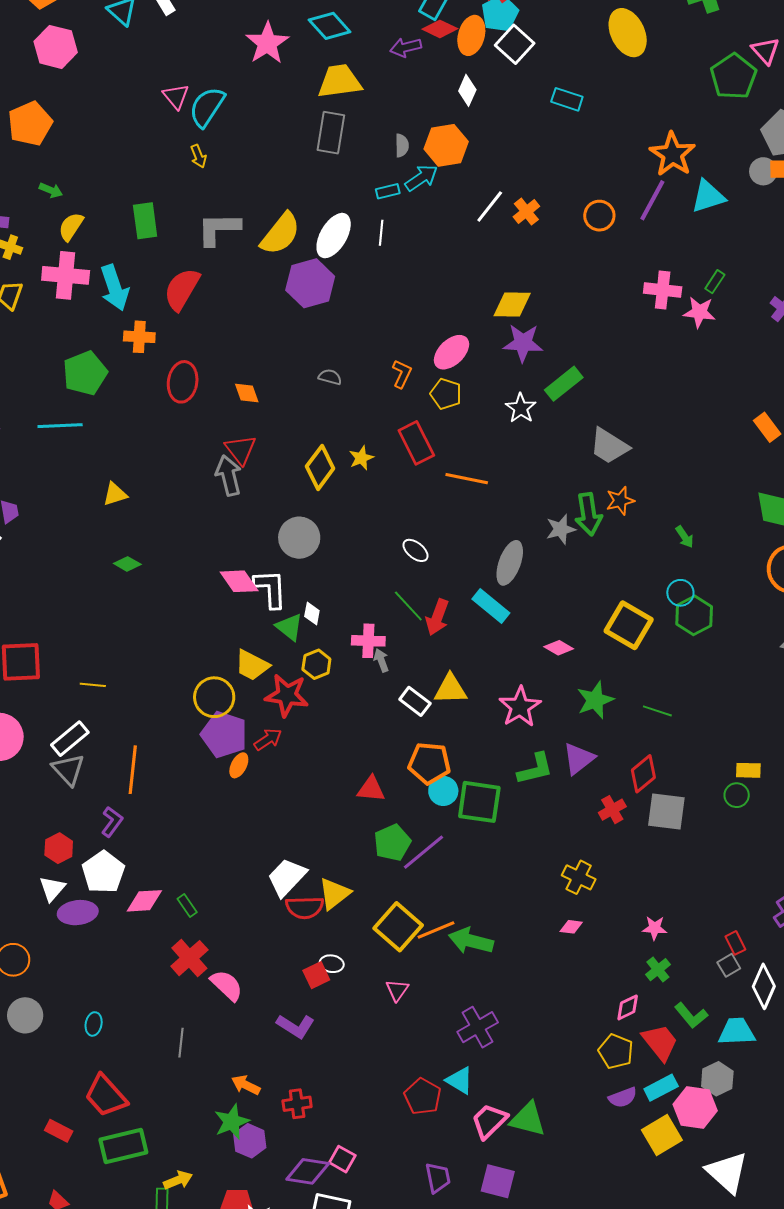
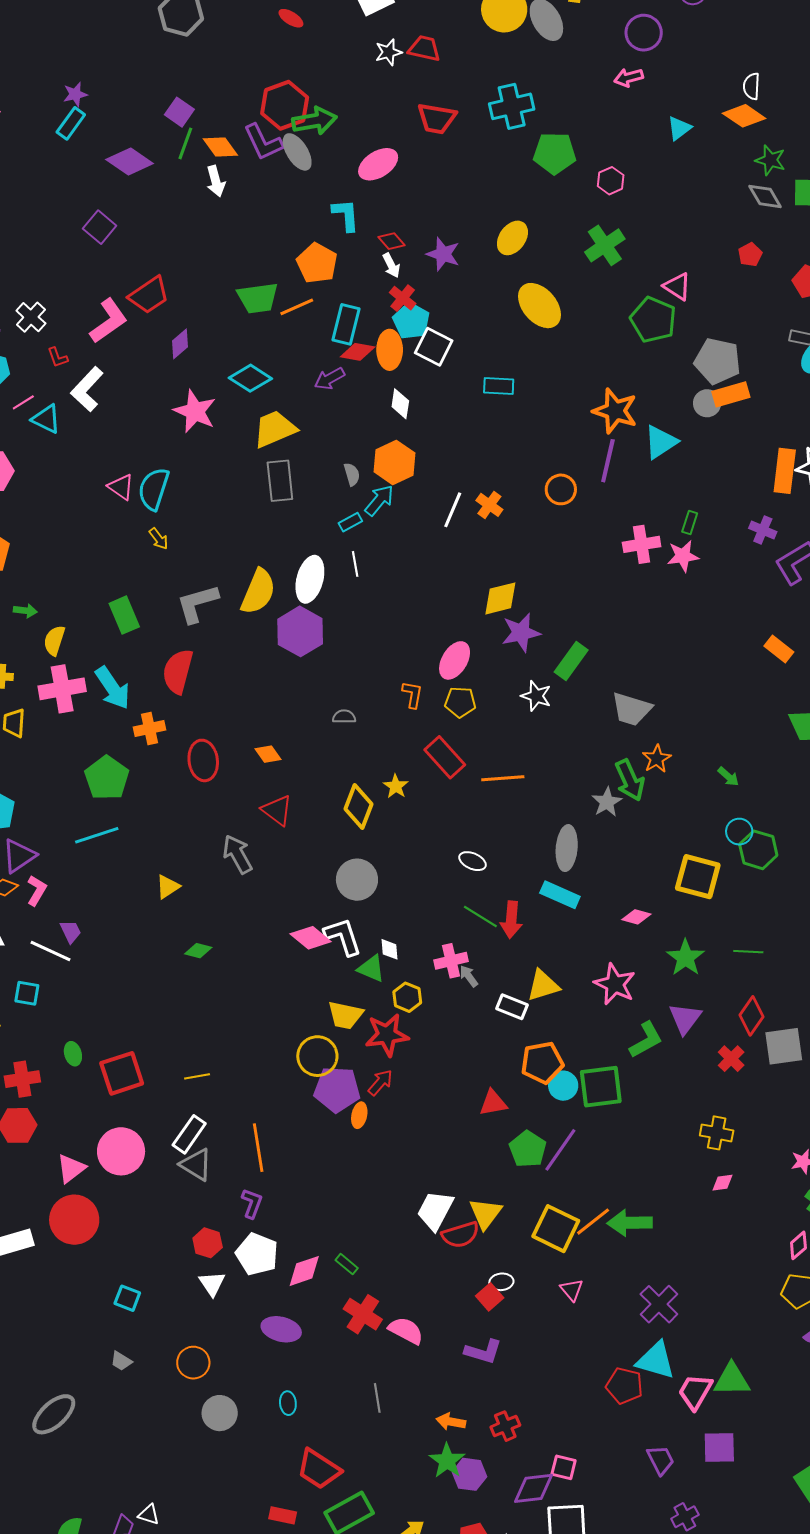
gray arrow: (229, 475) -> (237, 854), moved
purple ellipse: (78, 913) -> (281, 1329), moved, turned 36
cyan triangle: (460, 1080) -> (656, 1360), size x1.4

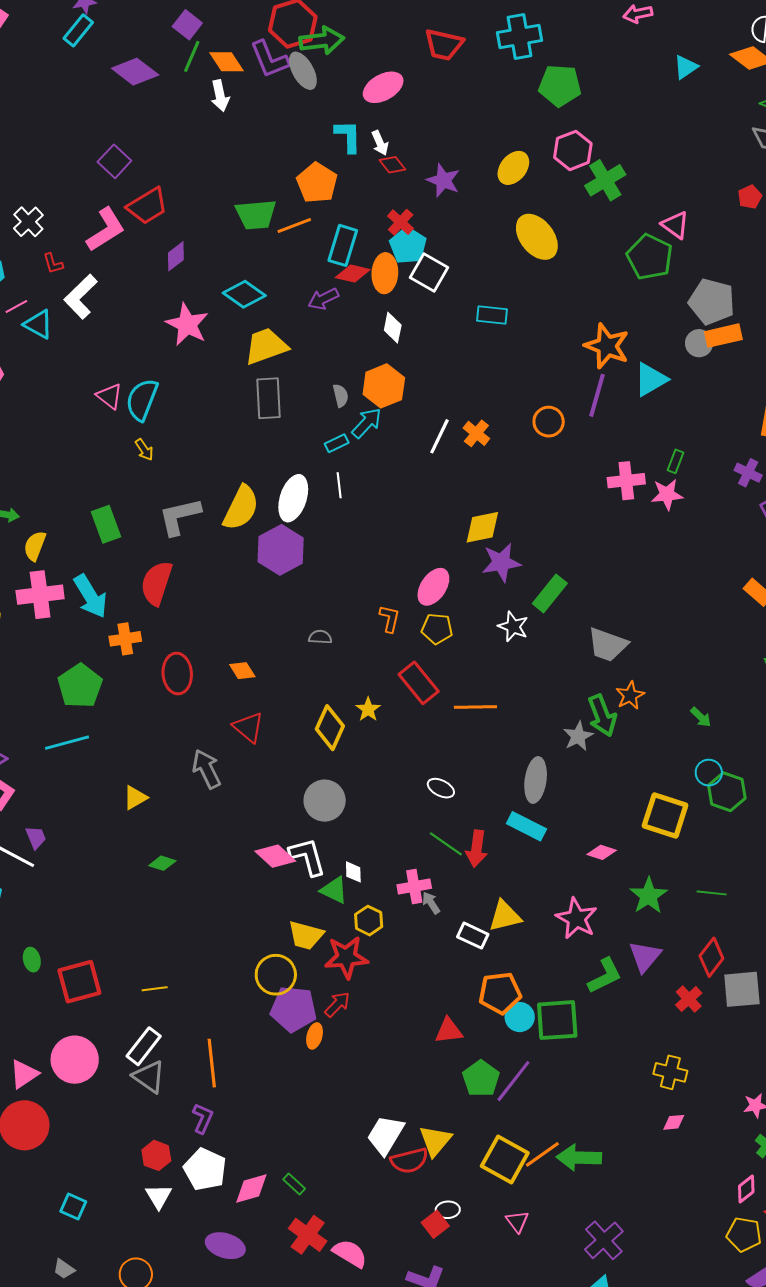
pink hexagon: (611, 181) -> (573, 150), moved, size x1.4
purple square: (100, 227) -> (114, 161), moved
white arrow: (391, 265) -> (380, 143), moved

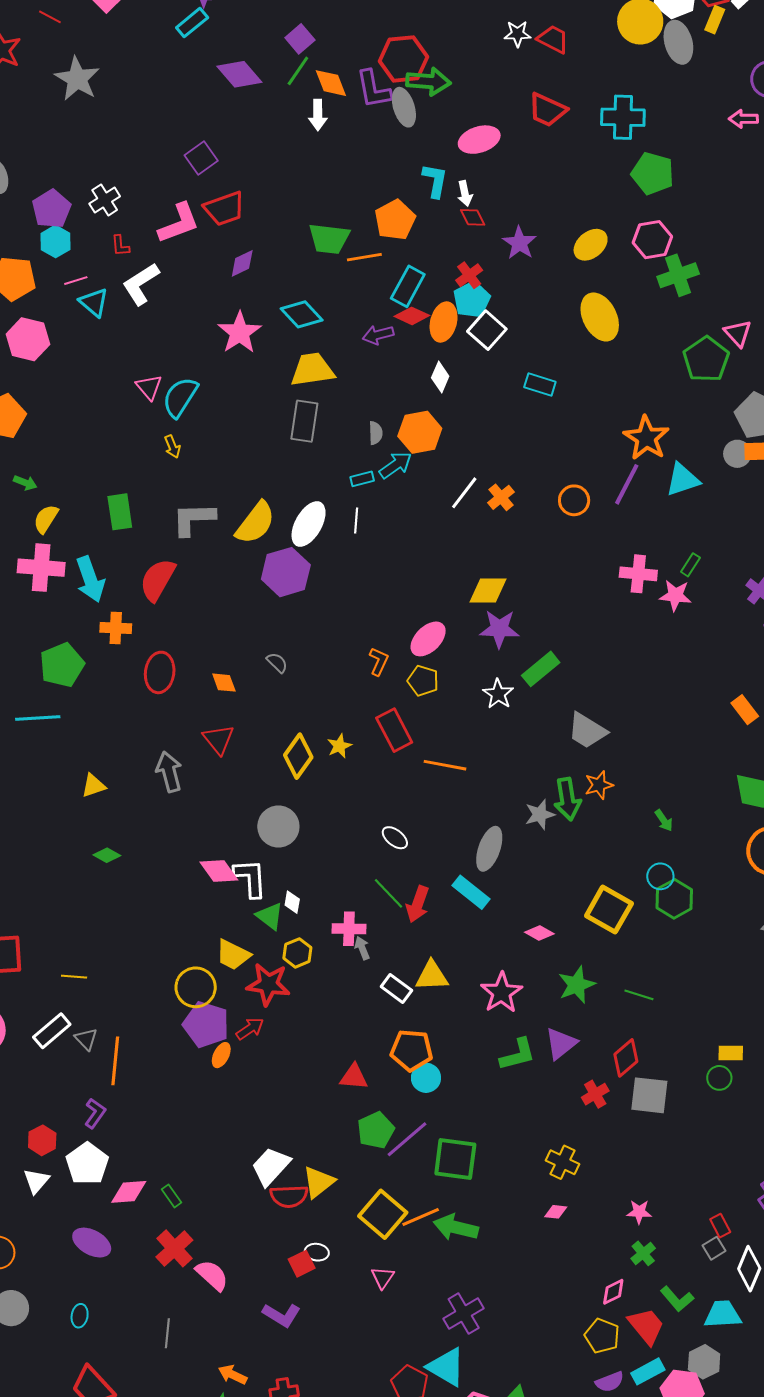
gray semicircle: (320, 637) -> (277, 663), moved, turned 30
green square: (557, 1020) -> (455, 1159), moved
gray triangle: (149, 1077) -> (86, 1039), moved, size x0.7

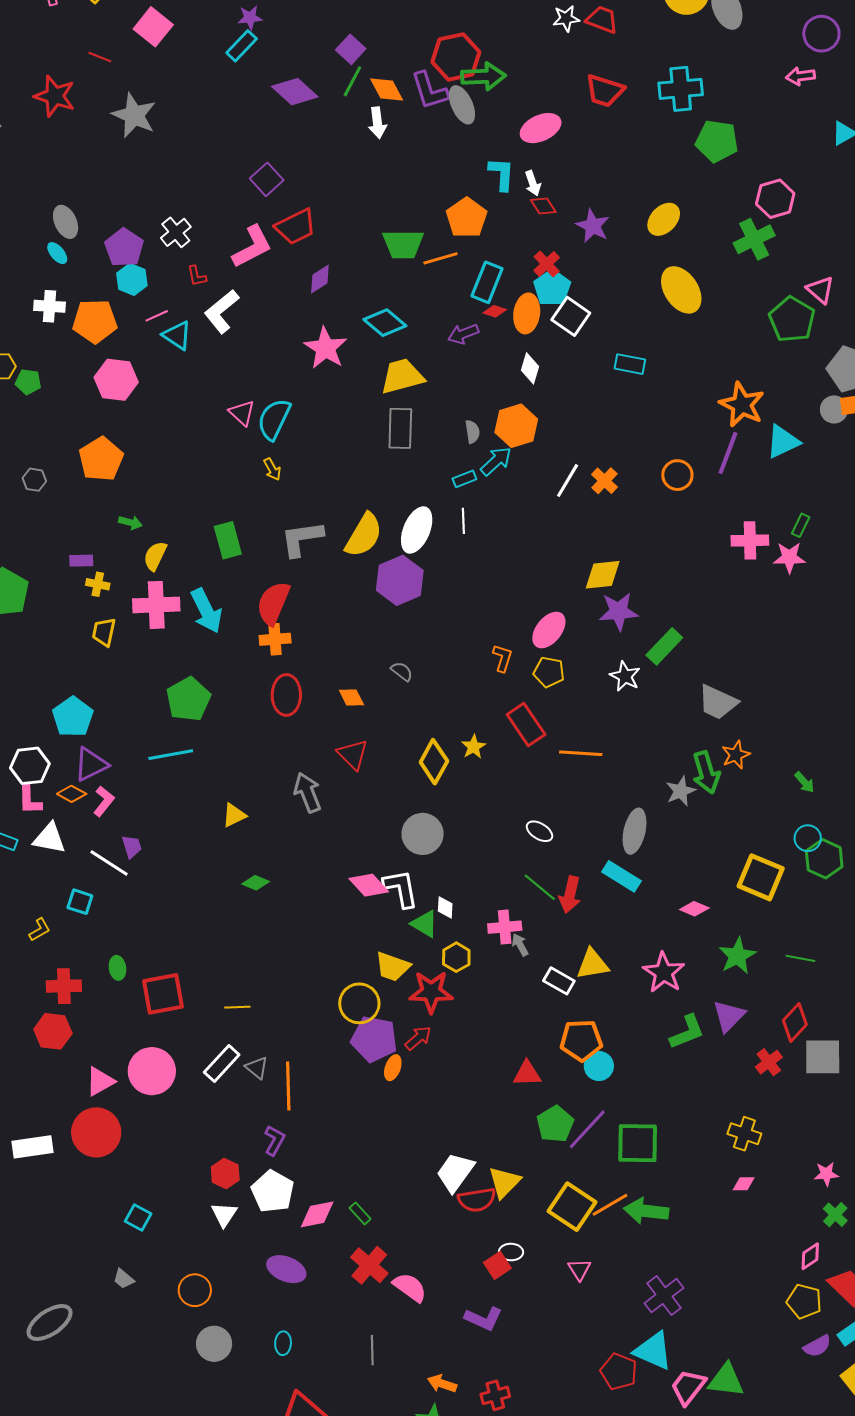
pink hexagon: (652, 240) -> (775, 199), moved
red diamond: (412, 316) -> (495, 311), size x0.7
orange cross: (116, 628) -> (275, 639), moved

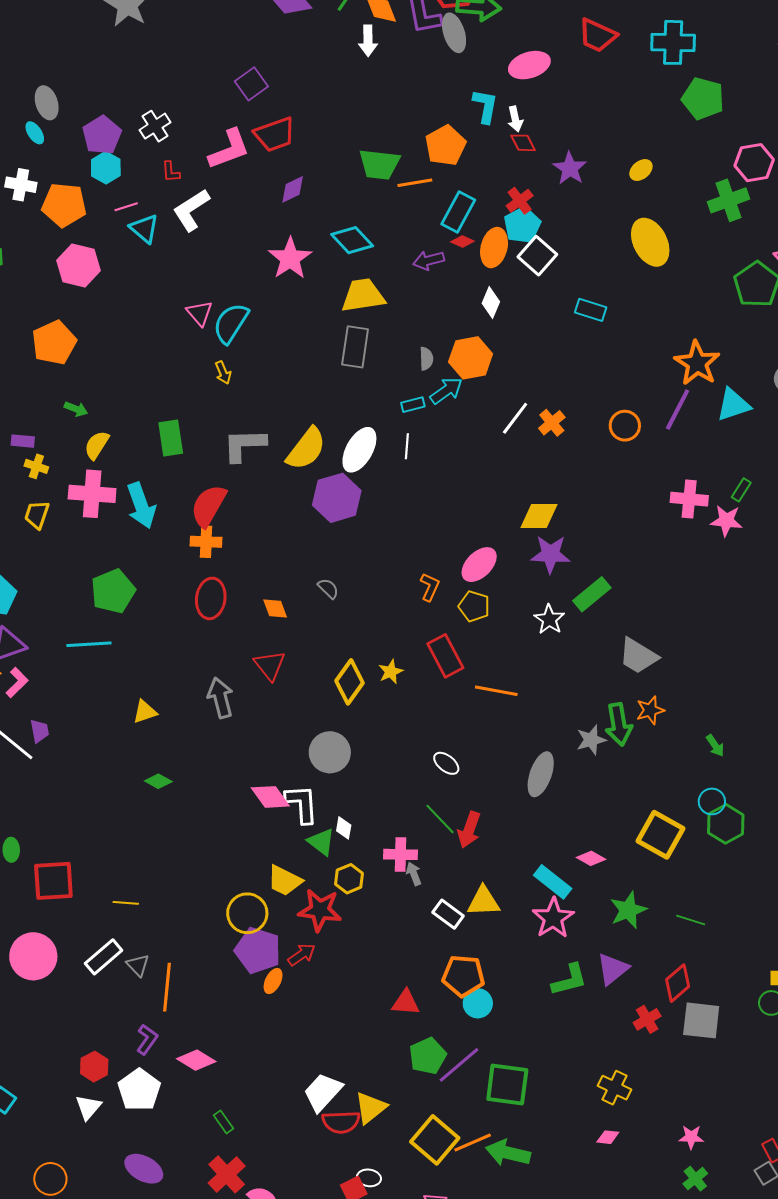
yellow ellipse: (664, 219) -> (641, 170), size x0.7
cyan rectangle: (622, 876) -> (553, 882), moved
pink diamond: (317, 1214) -> (196, 1060), moved, turned 36

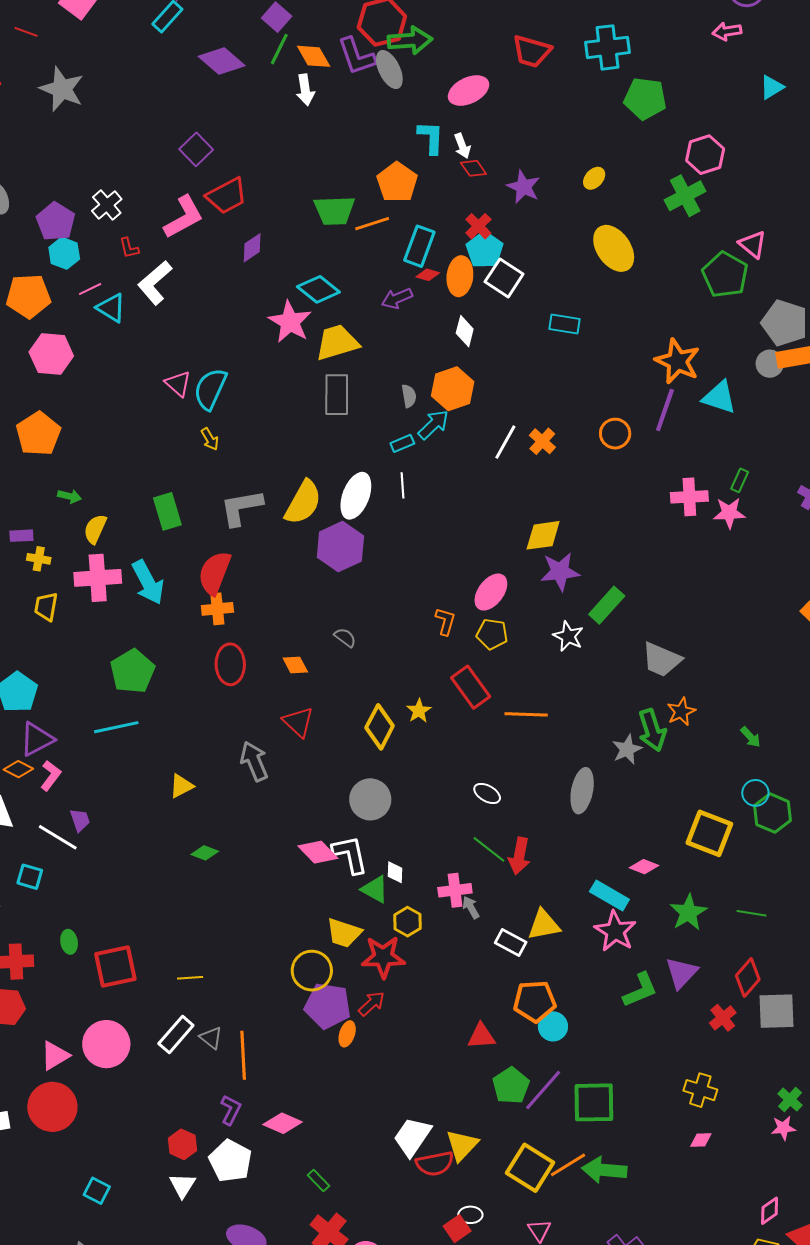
pink star: (290, 258) -> (290, 322), moved
cyan triangle: (733, 405) -> (719, 397), turned 45
green cross: (695, 1179) -> (790, 1100), moved

